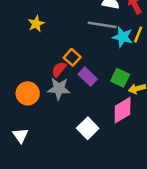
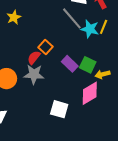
gray line: (102, 25) -> (72, 18), turned 40
purple rectangle: (88, 77) -> (70, 64), moved
white square: (88, 128) -> (59, 109), turned -30

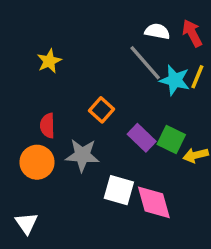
red semicircle: (34, 57) -> (47, 126), moved, turned -40
pink diamond: (90, 93) -> (154, 202), moved, turned -75
white square: (59, 109) -> (119, 190), moved

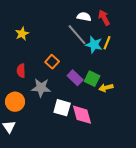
orange circle: (37, 162) -> (15, 102), moved

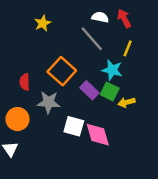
yellow star: (22, 34) -> (43, 23), moved
cyan star: (94, 45) -> (112, 70), moved
orange square: (52, 62) -> (62, 71), size x1.6

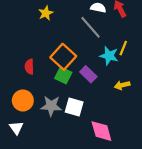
yellow line: (128, 48) -> (123, 48), moved
green square: (110, 91) -> (63, 75), moved
gray star: (49, 102) -> (51, 106), moved
pink diamond: (98, 135) -> (101, 131), moved

